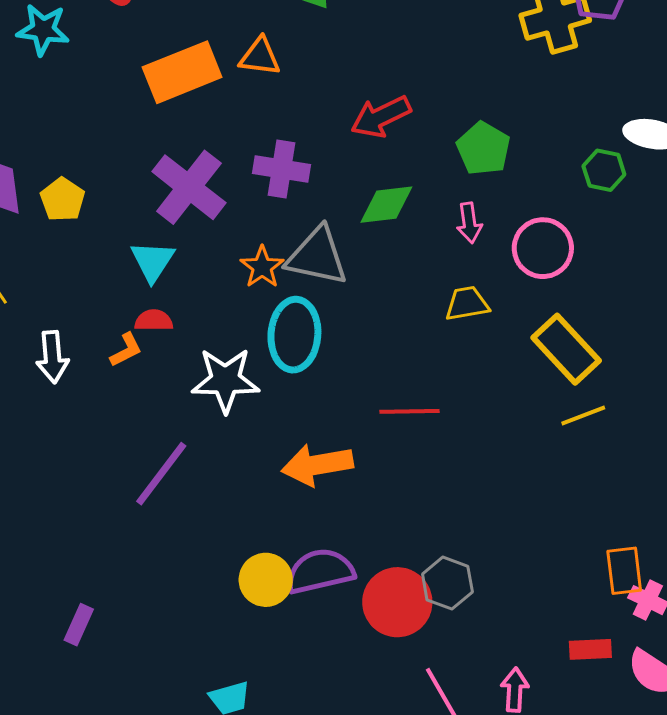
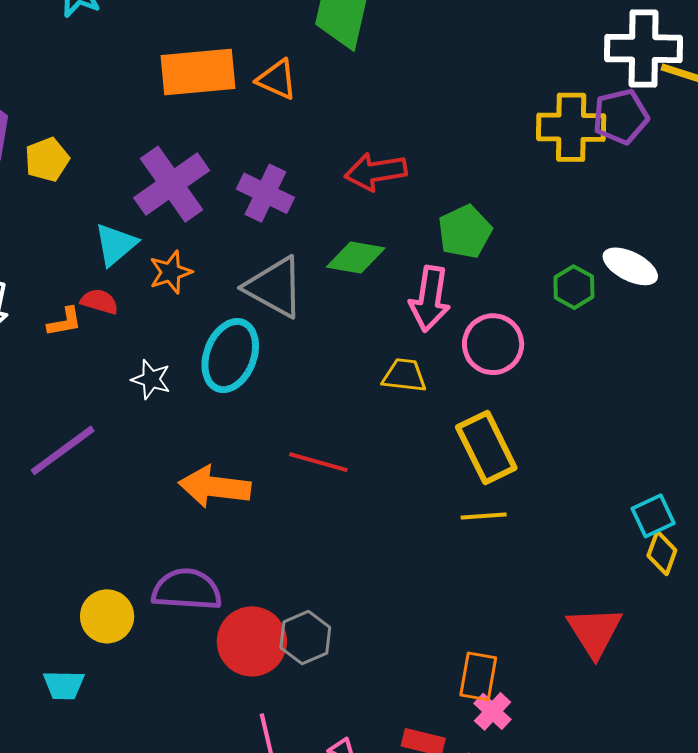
pink arrow: (469, 223) -> (430, 299), size x1.6
orange star: (262, 267) -> (171, 272), moved
white star: (225, 380) -> (151, 379), size x0.6
yellow circle: (266, 580) -> (107, 616), moved

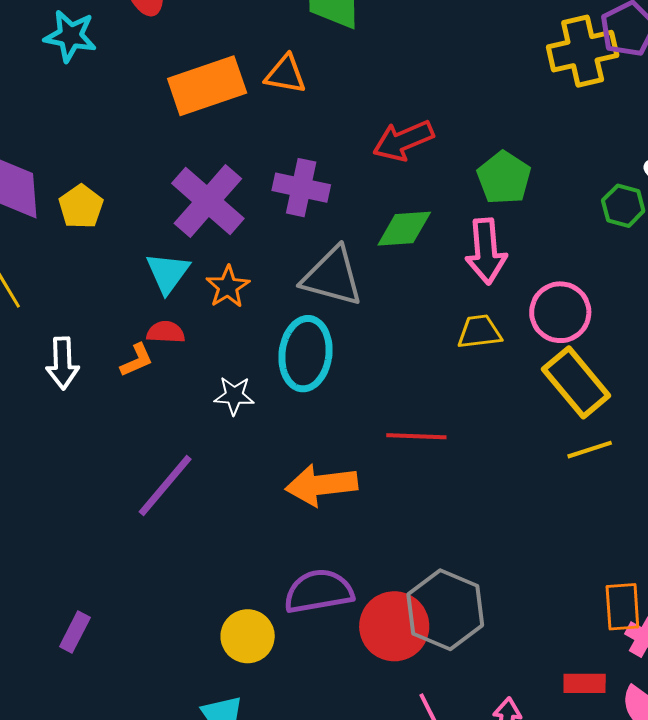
pink circle: (493, 344) -> (560, 312), moved
gray hexagon: (305, 637) -> (445, 610), size x1.5

